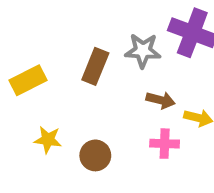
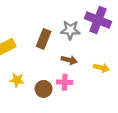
brown arrow: (161, 100) -> (69, 60), moved
pink cross: (165, 144) -> (65, 82), moved

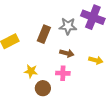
yellow star: (17, 80) -> (31, 71), moved
brown circle: (44, 89) -> (43, 88), moved

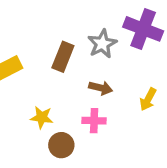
gray star: (68, 26) -> (102, 44), turned -30
yellow arrow: (96, 60) -> (148, 99), turned 104

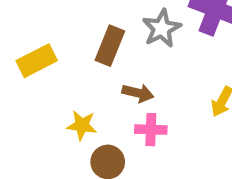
brown arrow: (101, 88) -> (138, 93), moved

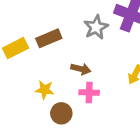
brown rectangle: (110, 46) -> (49, 38), moved, turned 45

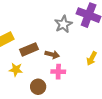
brown rectangle: (49, 38) -> (29, 49), moved
yellow star: (45, 90) -> (16, 70), moved

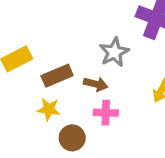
gray star: (63, 24) -> (114, 52), moved
yellow star: (16, 70) -> (49, 109), moved

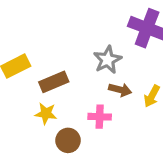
brown arrow: (96, 84) -> (120, 90), moved

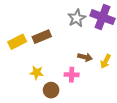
gray star: (108, 60) -> (77, 18), moved
brown rectangle: (54, 82) -> (42, 37), moved

